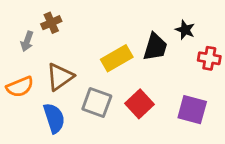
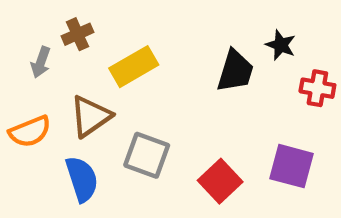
yellow rectangle: (117, 58) -> (134, 67), moved
red square: (140, 104) -> (220, 181), moved

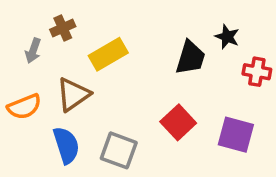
gray square: (147, 155) -> (119, 150), moved
red square: (220, 181) -> (178, 122), moved

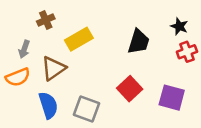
black star: (227, 37) -> (179, 26), moved
gray arrow: (33, 51) -> (24, 49), moved
red cross: (257, 72) -> (187, 52), turned -30

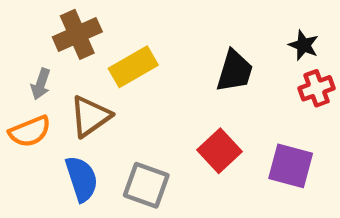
brown cross: (46, 20) -> (77, 34), size x1.5

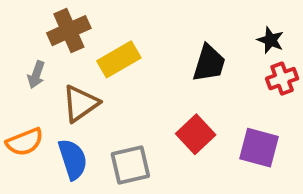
orange semicircle: (30, 131) -> (25, 142), moved
gray square: (146, 185) -> (130, 165), turned -33

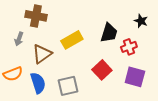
brown cross: (69, 31) -> (36, 16), turned 35
yellow rectangle: (119, 59) -> (72, 40), moved
red cross: (282, 79) -> (129, 47), moved

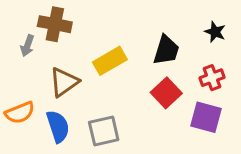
gray arrow: (19, 39) -> (27, 46), moved
red cross: (129, 47) -> (212, 78), moved
red square: (102, 70) -> (166, 93), moved

